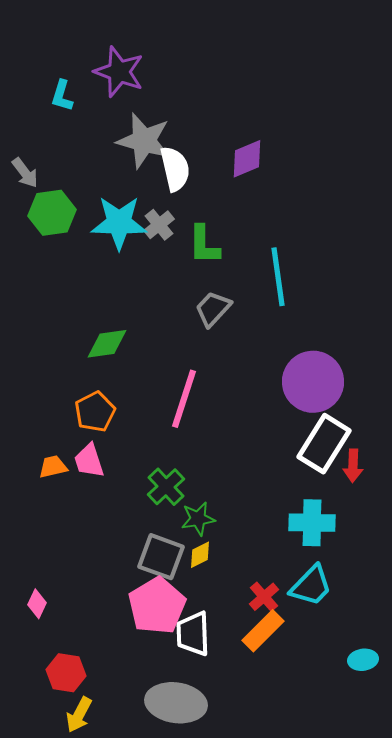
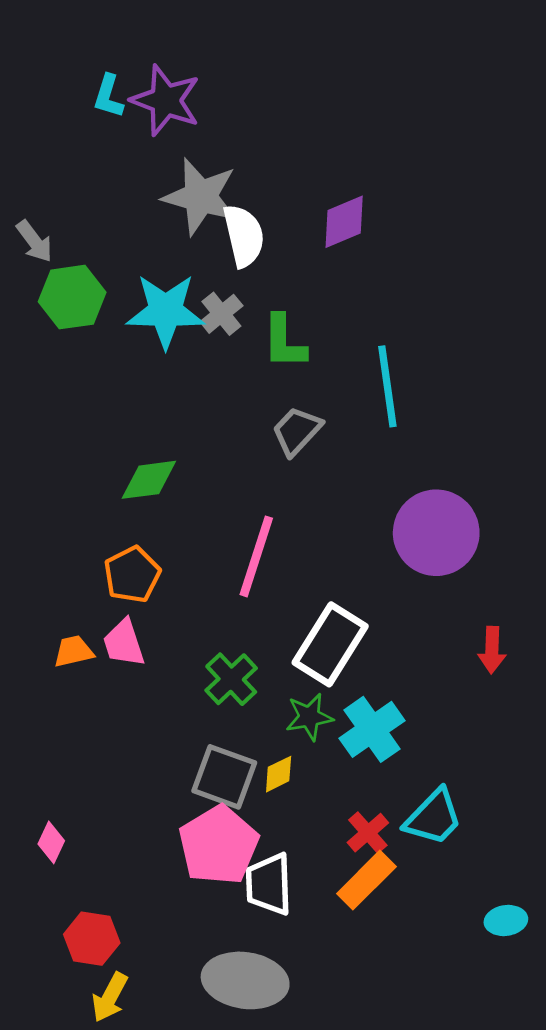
cyan L-shape: (62, 96) -> (108, 96), moved
white rectangle: (324, 444) -> (330, 644), moved
green star: (198, 519) -> (309, 717), moved
cyan cross: (312, 523) -> (372, 729), moved, turned -36

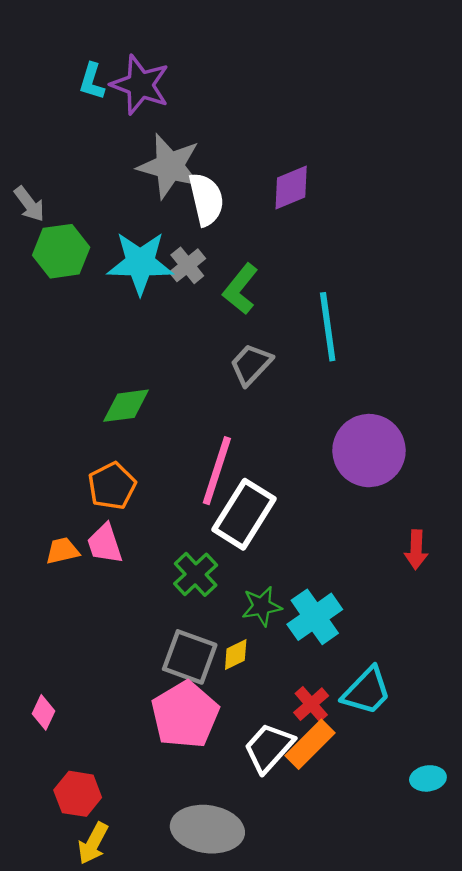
green L-shape: (284, 342) -> (240, 289), turned 39
white rectangle: (330, 644) -> (244, 514), moved
white trapezoid: (269, 884) -> (269, 748), moved, turned 44

